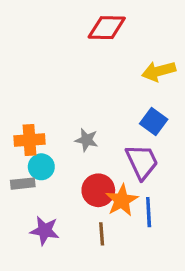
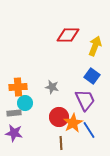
red diamond: (107, 28) -> (68, 35), moved
yellow arrow: (159, 71) -> (95, 46), turned 126
blue line: (149, 212) -> (89, 130), turned -30
purple star: (45, 231) -> (14, 133), moved

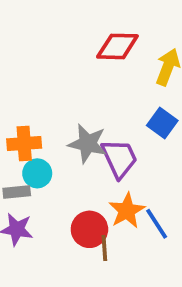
gray star: (52, 87) -> (88, 144), size x1.5
purple trapezoid: (85, 100) -> (119, 158), moved
red circle: (59, 117) -> (89, 229), moved

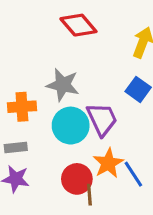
red diamond: (117, 46) -> (78, 25), moved, turned 48
gray star: (88, 144) -> (63, 85), moved
cyan circle: (37, 173) -> (71, 126), moved, size x1.5

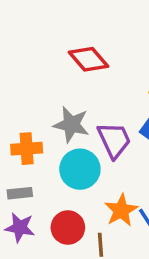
purple trapezoid: (102, 119) -> (114, 140), moved
red circle: (77, 179) -> (68, 228), moved

